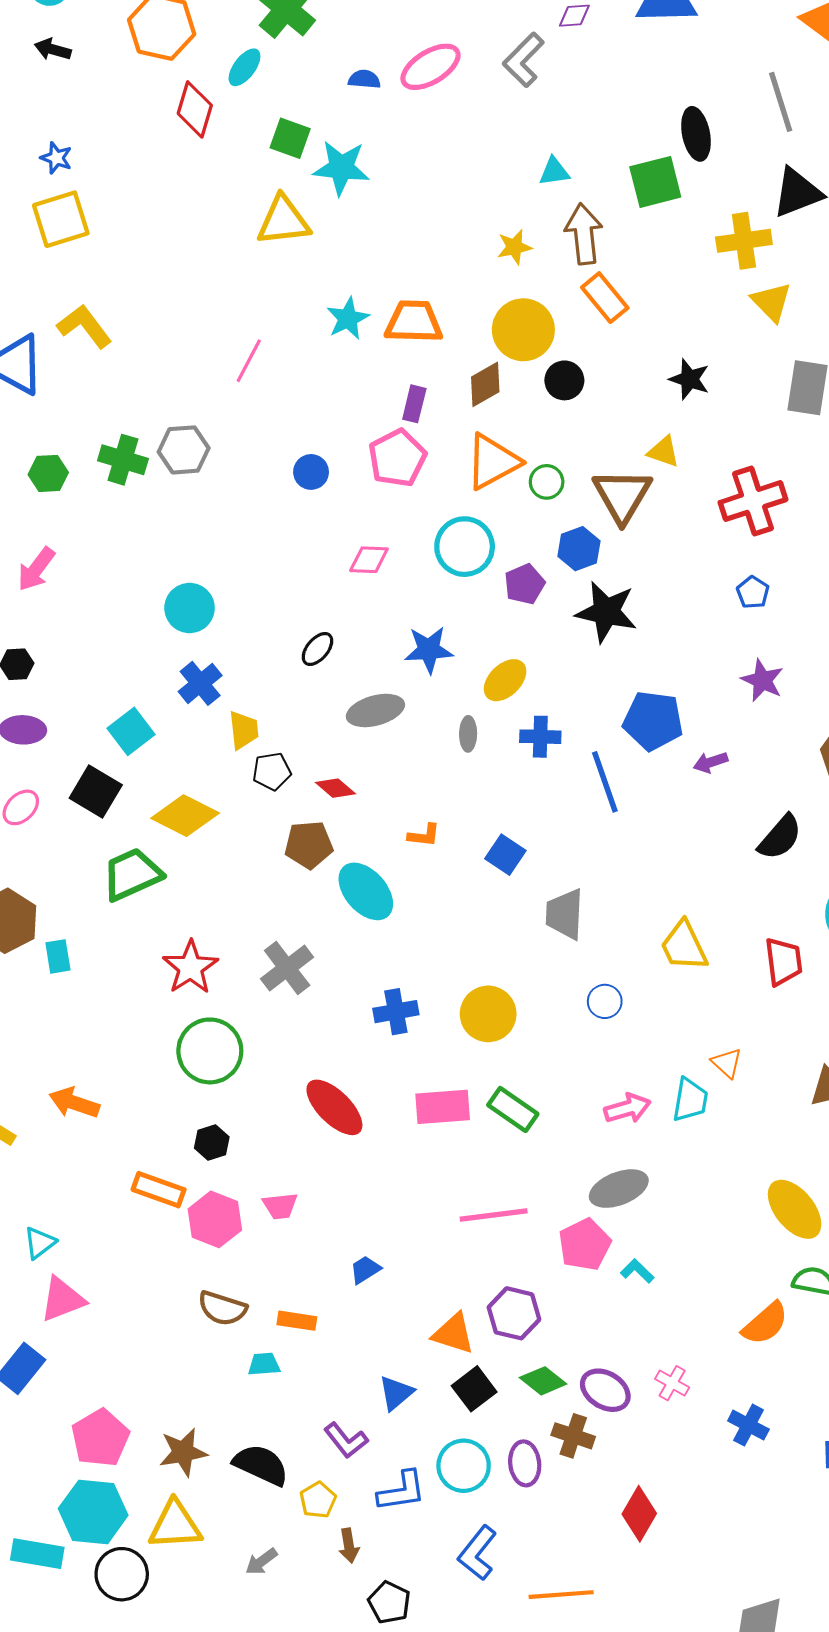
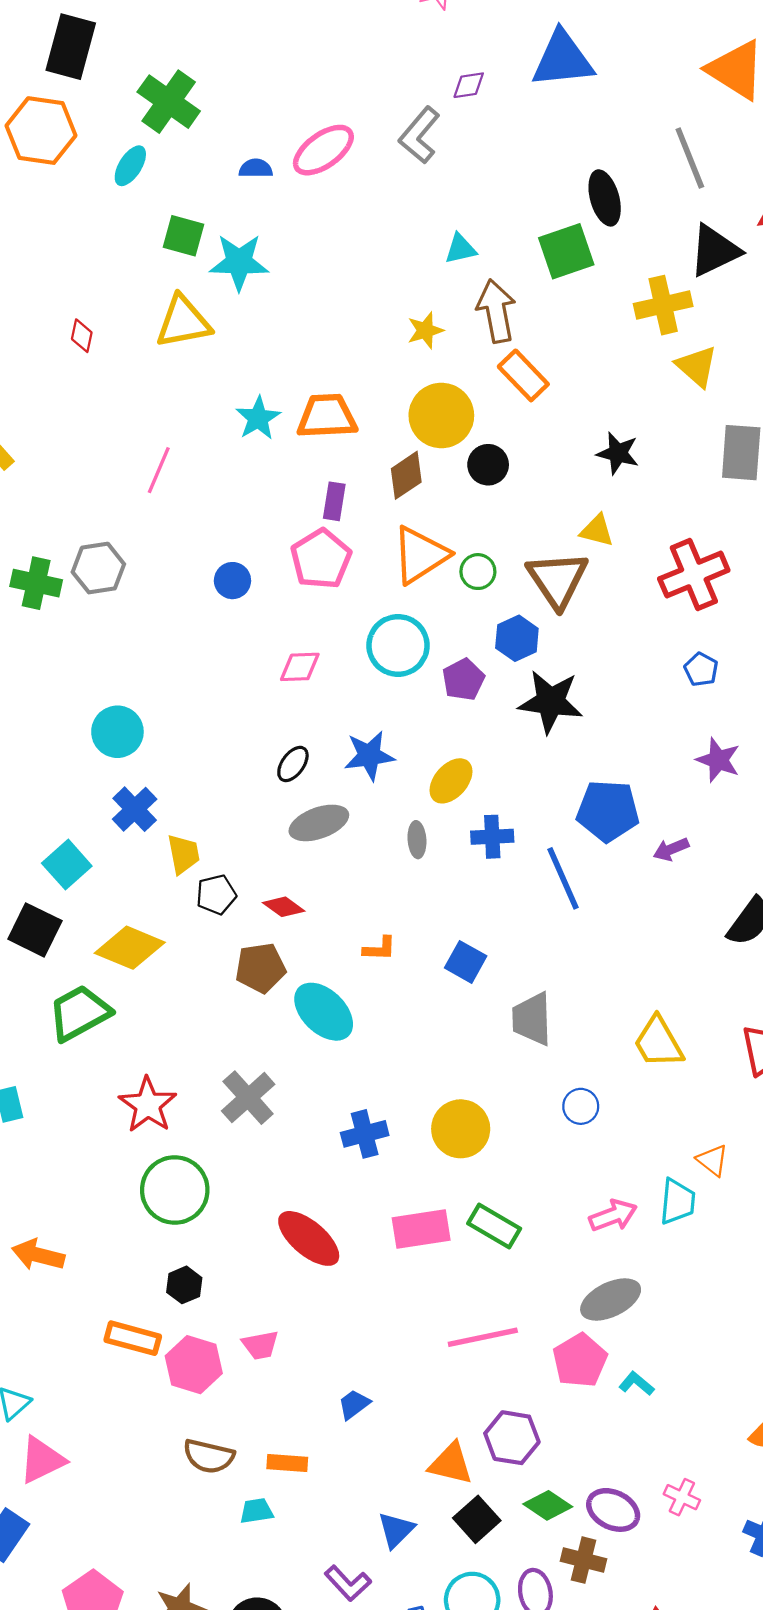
red diamond: (195, 109) -> (82, 336), moved, size x0.6
black ellipse: (317, 649) -> (293, 764), moved

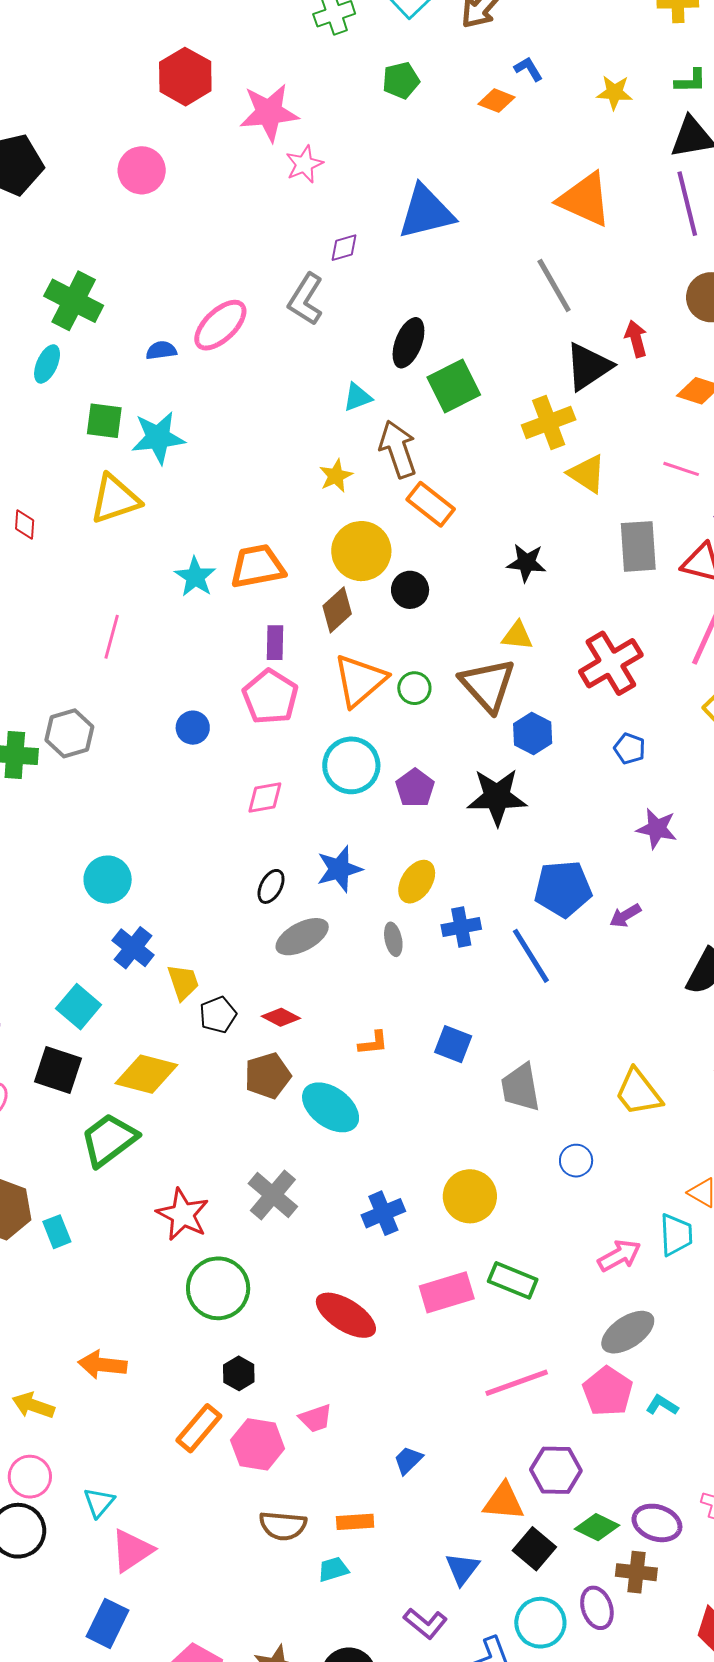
black ellipse: (605, 198) -> (408, 343), moved, turned 45
blue hexagon: (517, 638) -> (533, 733), moved
orange rectangle: (133, 1338) -> (199, 1428), turned -57

